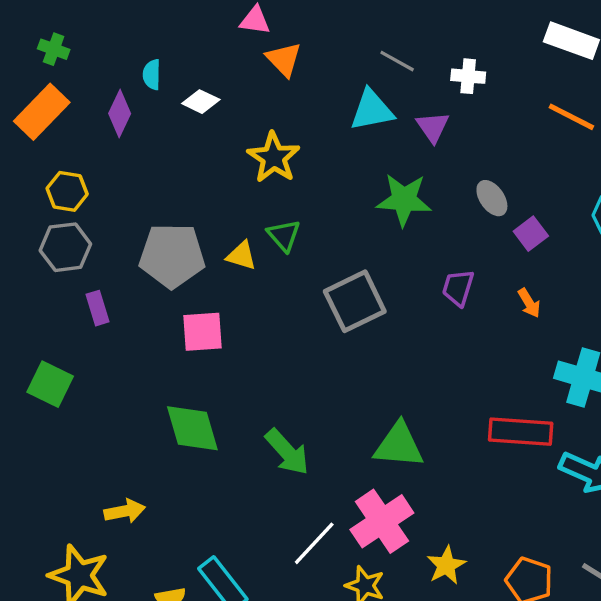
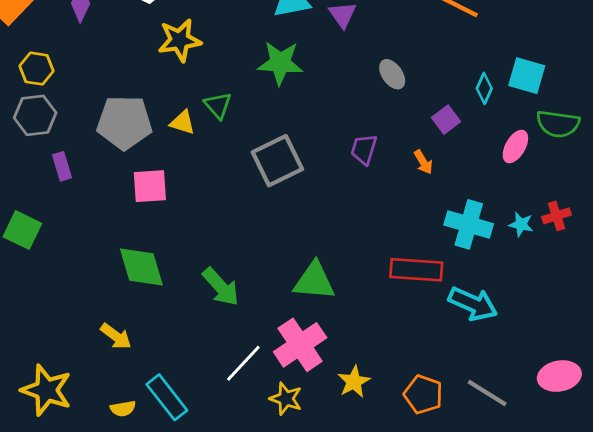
yellow star: (274, 157) -> (180, 40), moved, turned 30
green star: (404, 200) -> (280, 63), moved
purple square: (531, 234) -> (446, 120), moved
yellow arrow: (125, 511) -> (116, 336), moved, turned 48

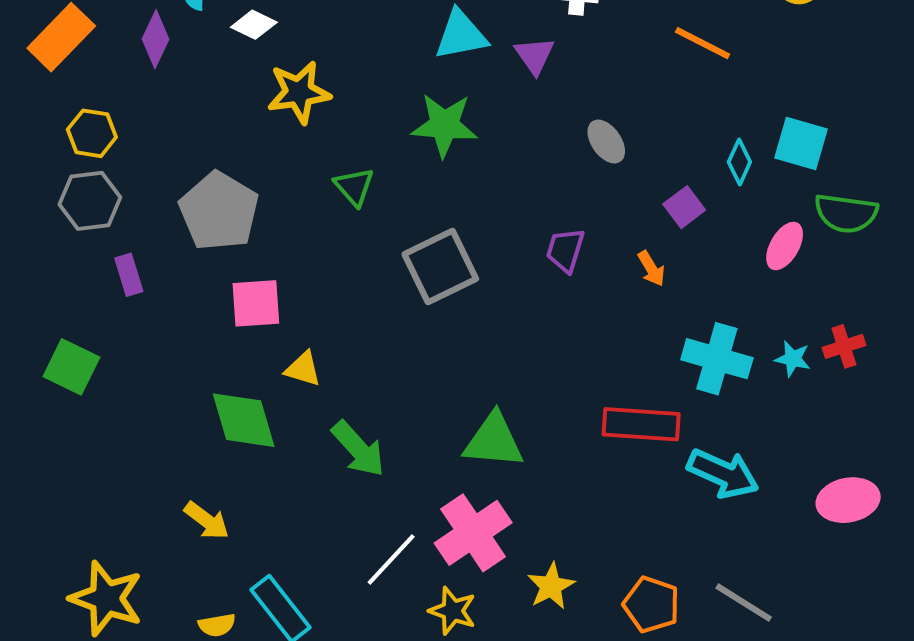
gray pentagon: (124, 122) -> (219, 211), turned 30
yellow triangle: (182, 122) -> (303, 369), moved
pink ellipse: (559, 376) -> (848, 500), moved

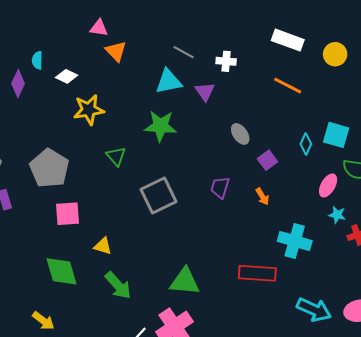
purple square: (684, 207) -> (267, 160), moved
cyan star: (793, 359) -> (337, 215), moved
yellow triangle: (303, 369) -> (103, 246), moved
cyan arrow: (723, 473) -> (314, 310), moved

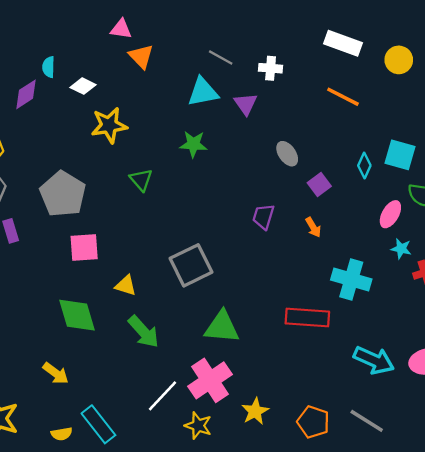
purple diamond: (18, 84) -> (26, 94), turned 32
green star: (160, 126) -> (193, 144), size x0.7
gray square: (158, 196) -> (191, 265), moved

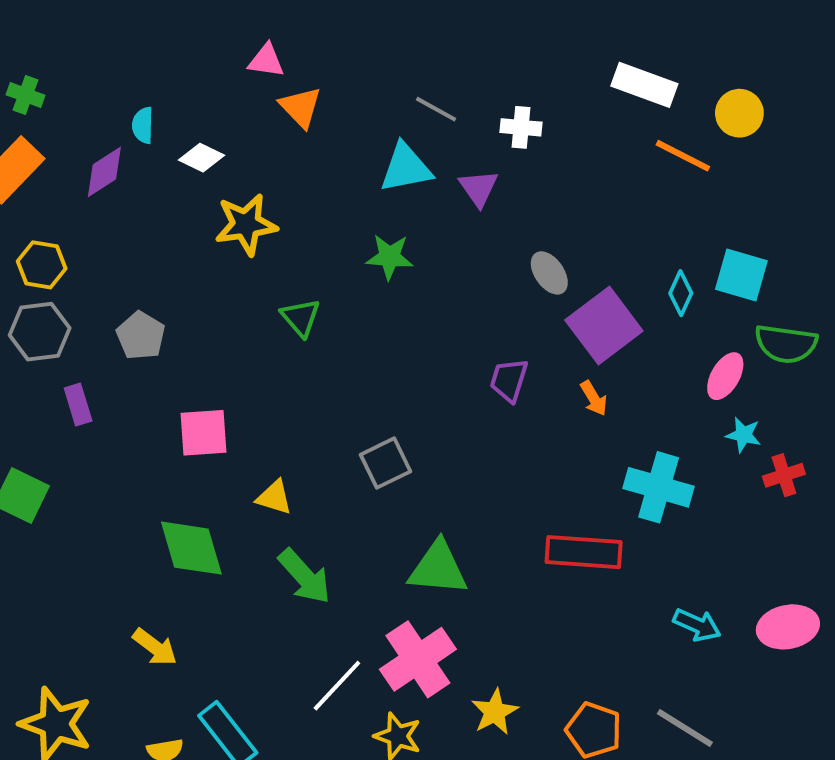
orange line: (343, 97) -> (683, 156), moved
purple square: (319, 185) -> (604, 326), size x1.8
gray pentagon: (63, 194) -> (141, 336), moved, size x0.6
gray square: (191, 265) -> (385, 463), size x0.7
cyan arrow: (374, 360) -> (697, 625), size x0.7

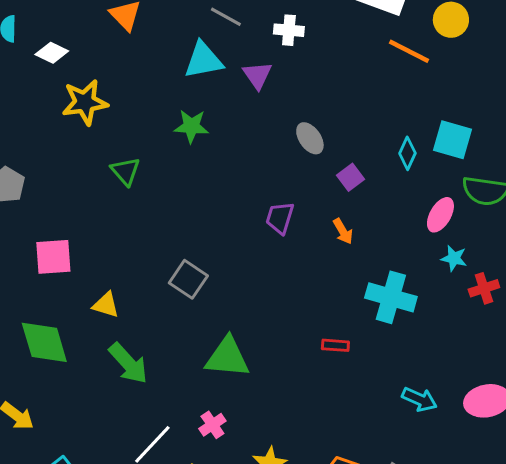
purple square: (604, 326) -> (350, 177), size x0.5
gray square: (385, 463) -> (188, 279), turned -30
red rectangle: (584, 552) -> (335, 345), size x0.5
pink cross: (418, 659) -> (212, 425), size x0.5

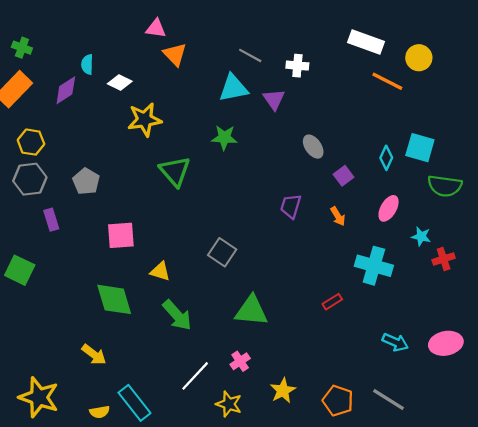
green triangle: (125, 171) -> (175, 171), size x1.4
pink ellipse: (440, 215) -> (389, 208), moved
red rectangle: (335, 345) -> (332, 302), turned -36

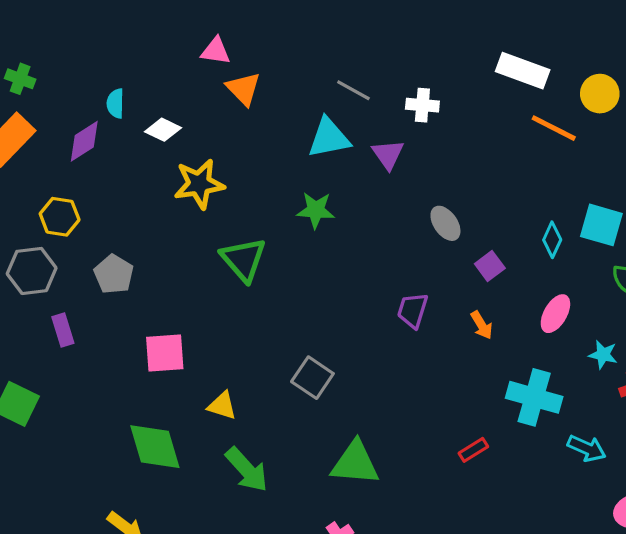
yellow hexagon: (31, 142) -> (60, 217), moved
cyan arrow: (395, 342) -> (587, 448), moved

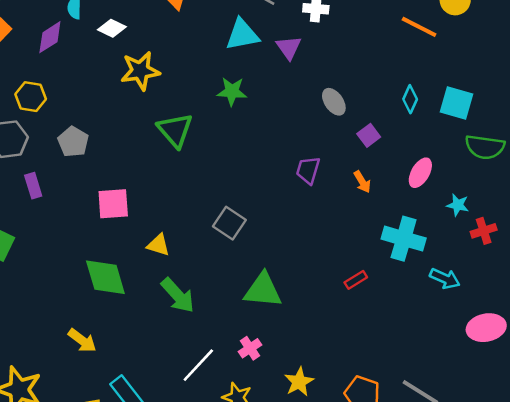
cyan diamond: (552, 240) -> (410, 99), moved

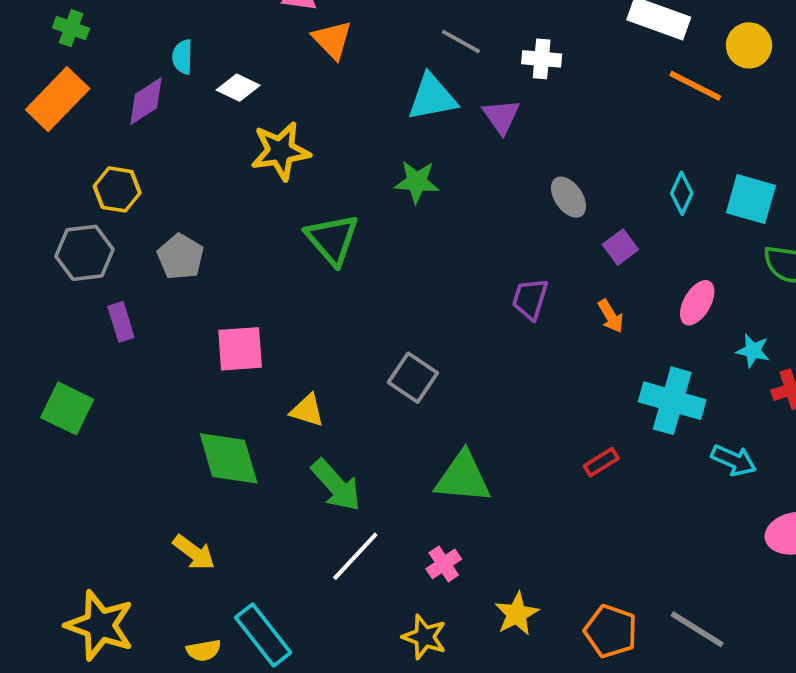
white line: (198, 365) -> (355, 556), moved

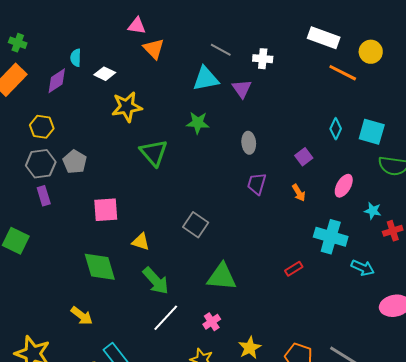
gray ellipse: (568, 197) -> (249, 143), moved, turned 30
gray hexagon: (85, 253) -> (41, 164), moved

